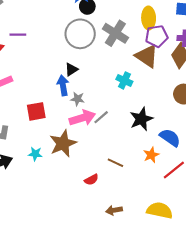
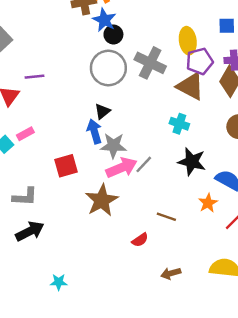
cyan cross: (124, 80) -> (179, 124), moved
gray star: (78, 99) -> (113, 146), size x1.5
black star: (141, 119) -> (192, 162), turned -30
cyan star: (35, 154) -> (59, 282), moved

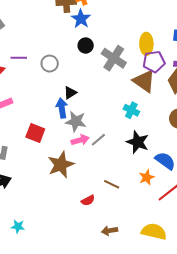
black circle: (113, 34) -> (86, 46), moved
gray circle: (108, 68) -> (50, 64), moved, size x0.6
red square: (66, 166) -> (35, 133), turned 30
pink arrow: (122, 168) -> (80, 140), size x0.7

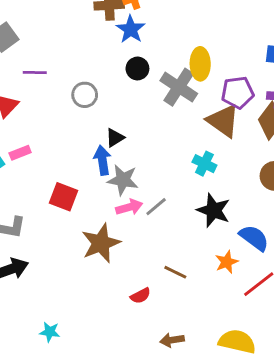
yellow ellipse: (146, 44) -> (200, 64), moved
purple line: (19, 58) -> (35, 73), moved
cyan star: (18, 226) -> (50, 332), moved

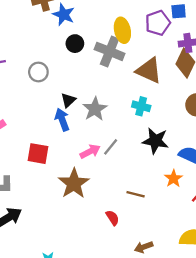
purple pentagon: (238, 92) -> (158, 23), moved
gray star: (123, 180) -> (95, 109), moved, turned -30
red semicircle: (141, 296) -> (112, 218), turned -84

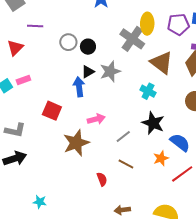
black circle: (75, 44) -> (88, 47), moved
gray star: (95, 109) -> (110, 71), moved
gray line: (111, 147) -> (123, 137), moved

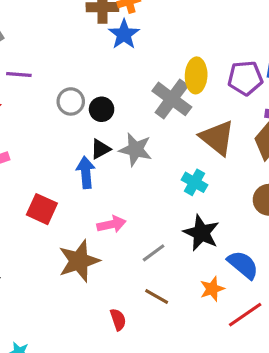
gray star: (110, 71) -> (135, 150), turned 30

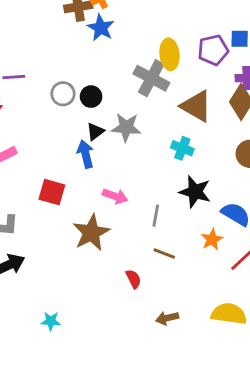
pink arrow: (112, 224) -> (115, 196), turned 40
gray line: (154, 253) -> (156, 216), turned -35

